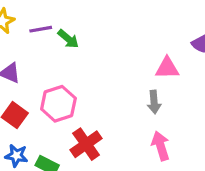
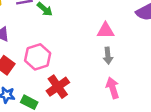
pink triangle: (167, 68) -> (105, 31), moved

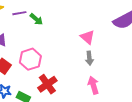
pink triangle: (105, 31) -> (87, 37), turned 42

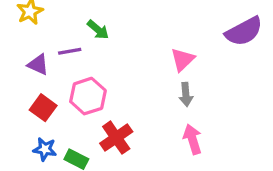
purple line: (19, 13) -> (70, 51), moved
pink triangle: (87, 37) -> (183, 60), turned 35

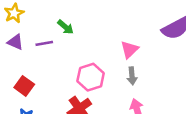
purple triangle: (38, 65) -> (15, 42), moved
pink hexagon: (88, 96) -> (91, 77), moved

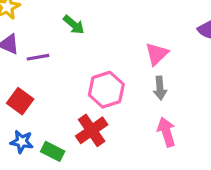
purple line: (44, 43) -> (38, 57), moved

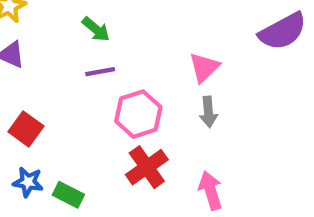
purple line: (38, 57) -> (100, 72), moved
red cross: (92, 130) -> (147, 167), moved
pink arrow: (166, 132) -> (210, 190), moved

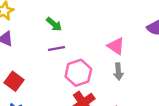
pink triangle: (204, 67) -> (116, 46), turned -42

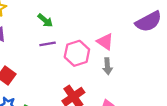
pink hexagon: (78, 73) -> (77, 53), moved

